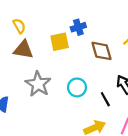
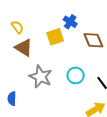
blue cross: (78, 27) -> (70, 22), turned -32
brown triangle: (23, 50) -> (24, 48), turned 30

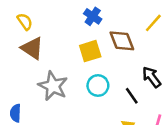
yellow square: (55, 37) -> (90, 51), moved

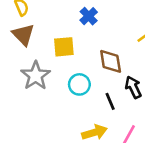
brown diamond: (122, 41) -> (111, 61), moved
yellow square: (90, 51) -> (64, 47), moved

